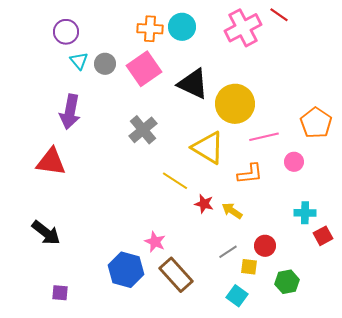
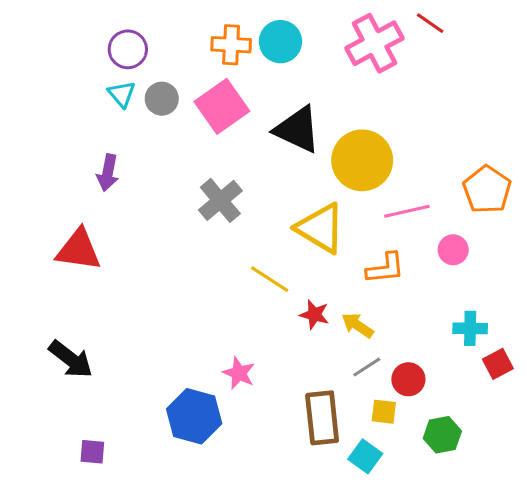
purple circle: (66, 32) -> (128, 49), moved
purple arrow: (70, 112) -> (108, 173), size x0.7
gray line: (228, 252) -> (367, 367), moved
brown rectangle: (176, 275) -> (322, 418), moved, turned 36

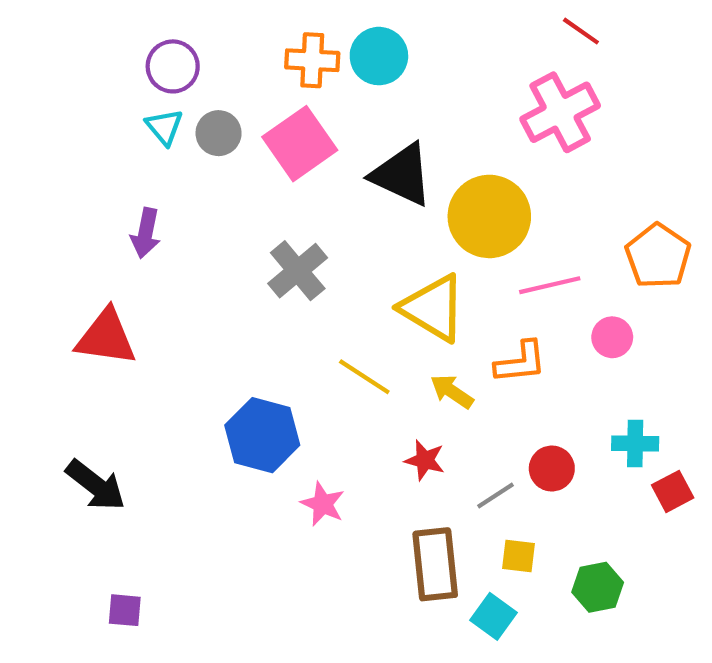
pink cross: (375, 43) -> (560, 112), moved
red star: (314, 315) -> (425, 460), moved
yellow arrow: (358, 325) -> (452, 391), moved
red circle: (408, 379) -> (552, 469), moved
blue hexagon: (194, 416) -> (262, 435), moved

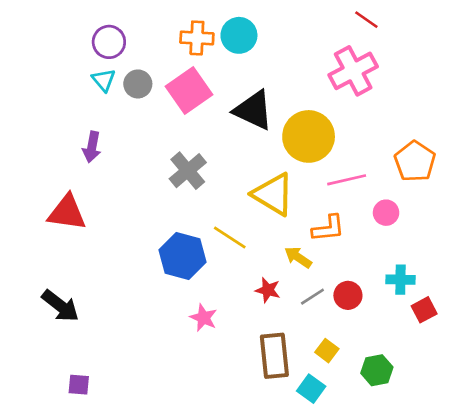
yellow arrow: (452, 391) -> (298, 257), moved
blue hexagon: (262, 435) -> (182, 256), moved
gray line: (496, 496) -> (312, 297), moved
yellow square: (518, 556) -> (327, 351), turned 30

